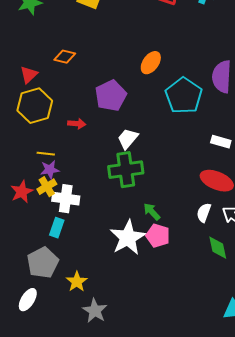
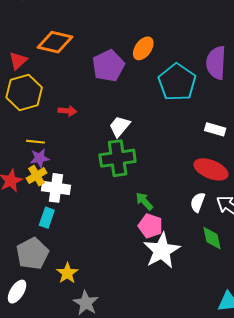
orange diamond: (65, 57) -> (55, 42), size x1.6
purple pentagon: (111, 96) -> (108, 66), moved
white star: (128, 238) -> (162, 251), moved

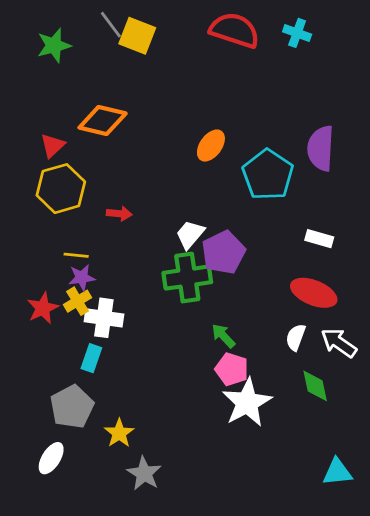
orange ellipse: (143, 48) -> (211, 146), moved
purple pentagon: (108, 66) -> (223, 253), moved

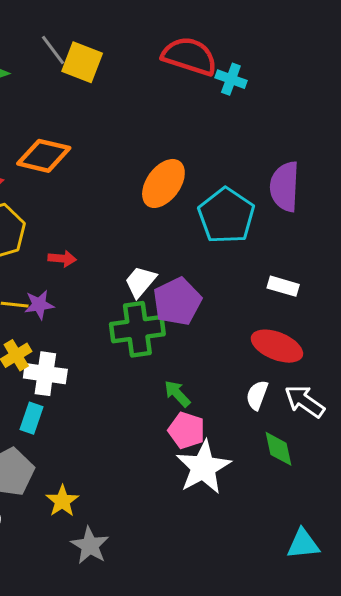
cyan cross: (297, 33) -> (231, 79), moved
orange ellipse: (211, 146) -> (163, 183), size x1.4
purple star: (82, 278) -> (39, 305), moved

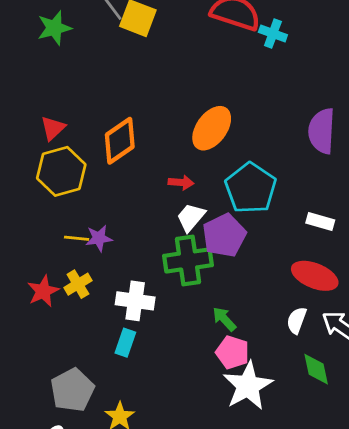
orange diamond: (44, 156) -> (120, 141), moved, turned -48
cyan pentagon: (226, 216) -> (251, 188), moved
red arrow: (62, 259) -> (181, 183), moved
white cross: (45, 374) -> (135, 301), moved
cyan rectangle: (32, 418) -> (125, 343), moved

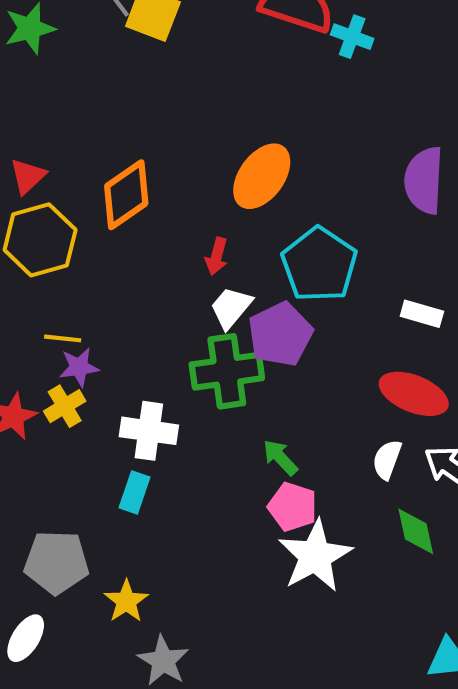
red arrow: (181, 183) -> (217, 256), turned 100
purple star: (99, 238) -> (79, 367), moved
gray pentagon: (72, 390) -> (56, 562), turned 30

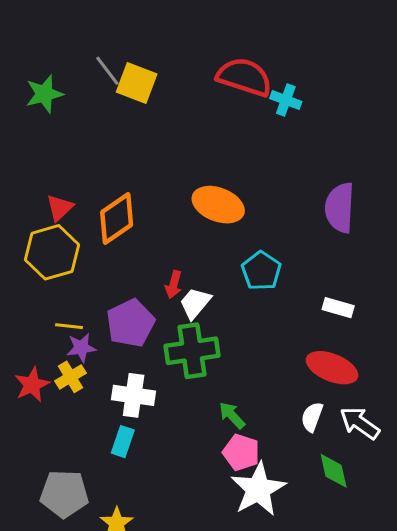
red triangle: (28, 176) -> (60, 208), moved
orange ellipse: (262, 176) -> (218, 205), turned 75
red arrow: (217, 256) -> (174, 285), moved
cyan pentagon: (319, 265) -> (261, 271), size x0.7
purple pentagon: (280, 334) -> (130, 323), moved

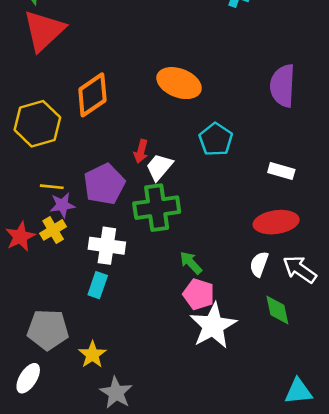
red triangle: (60, 208) -> (44, 31), moved, size x1.8
red ellipse: (332, 368) -> (276, 222), turned -30

